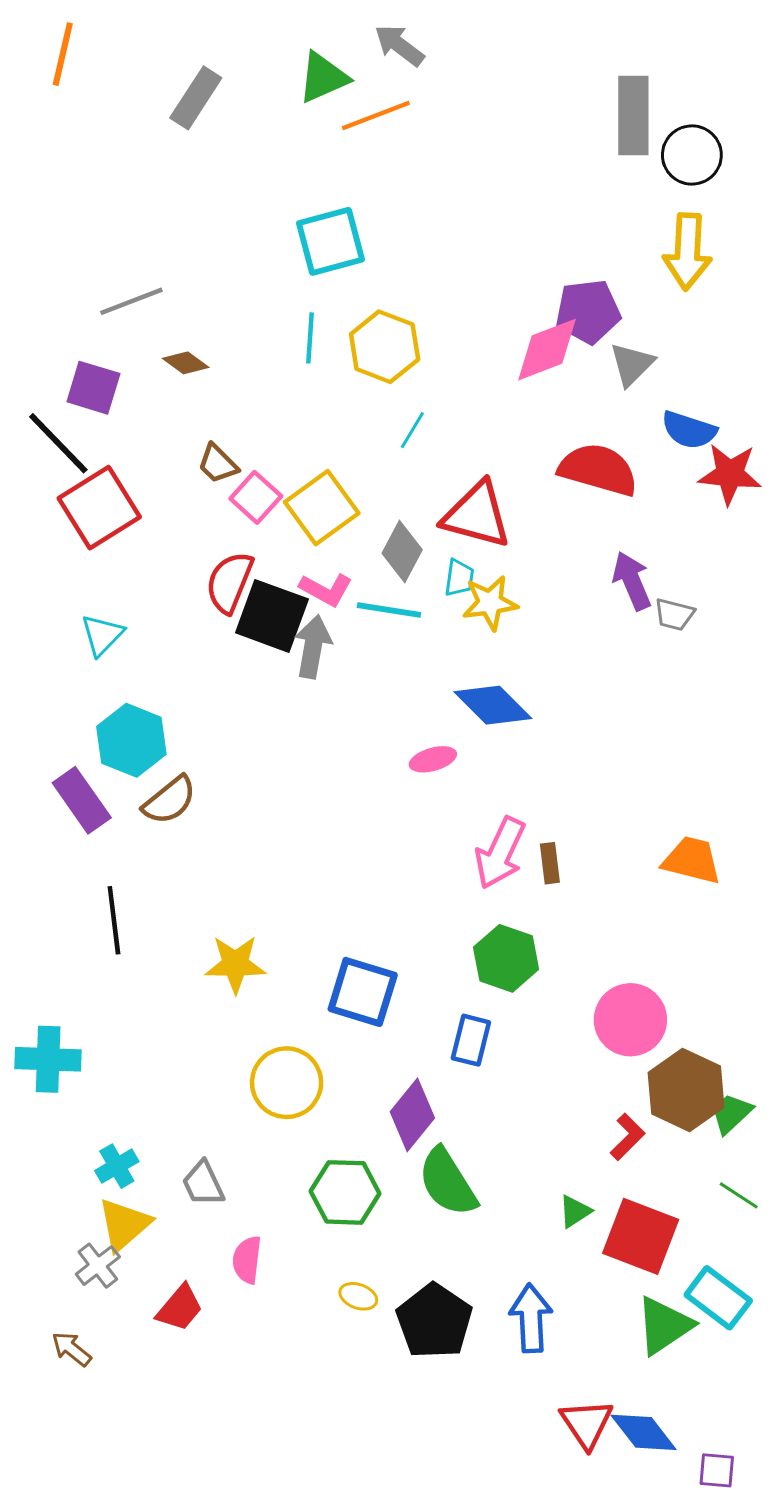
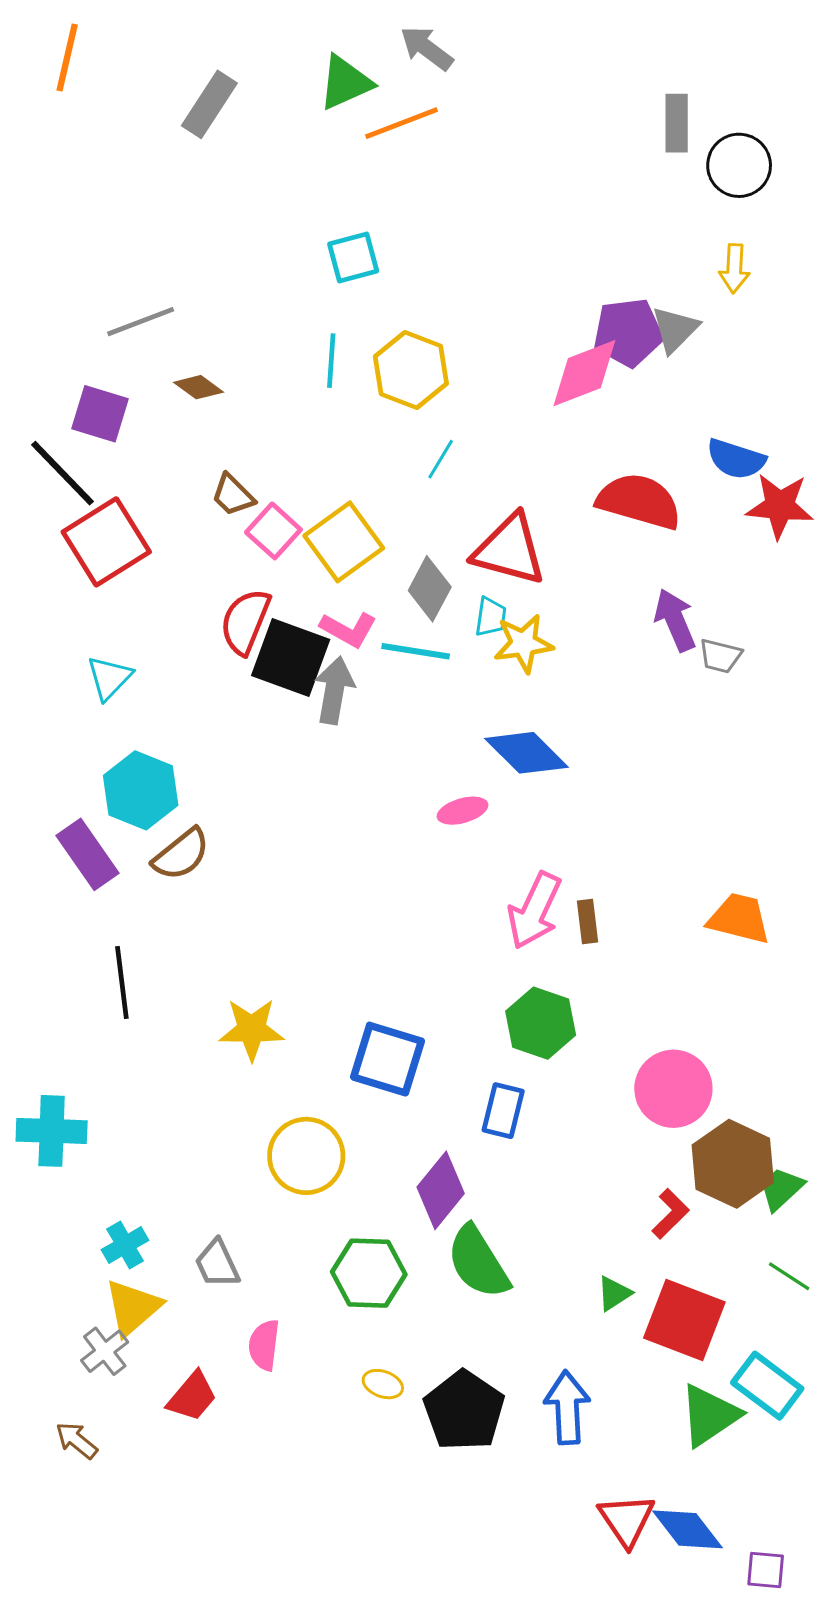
gray rectangle: (633, 115) -> (677, 123), size x0.7
cyan square: (330, 241) -> (353, 258), size x0.7
yellow arrow: (687, 252) -> (734, 268), size x0.6
gray triangle: (632, 364) -> (675, 329), moved

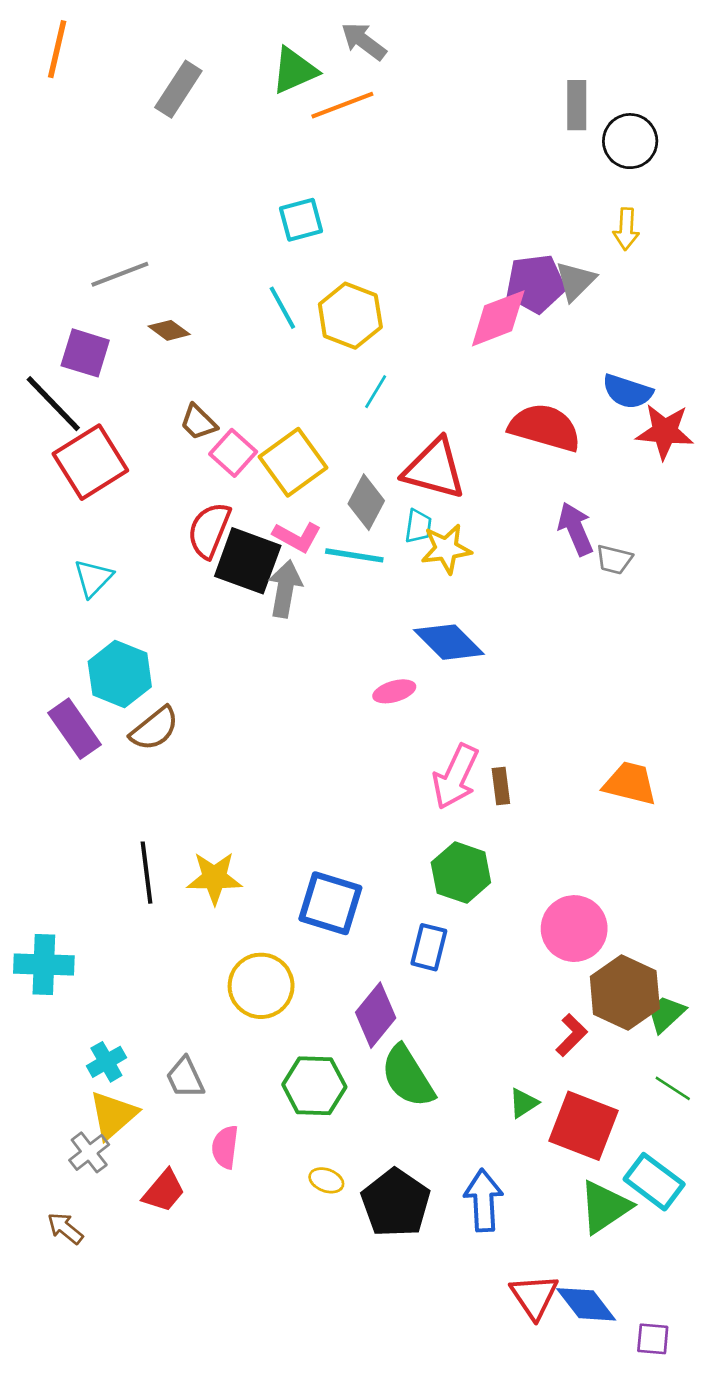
cyan line: (331, 361) -> (282, 308), turned -33
black line: (122, 982) -> (146, 873), moved

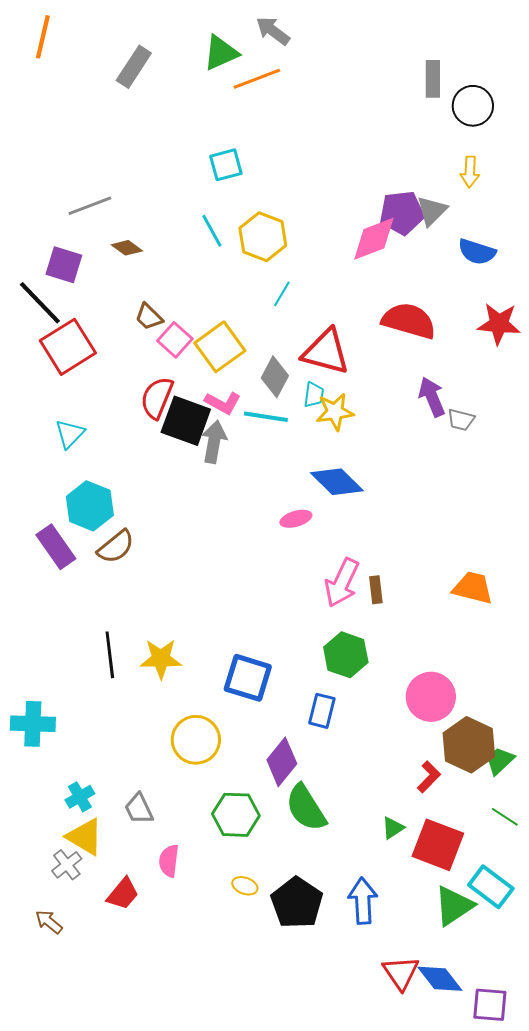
blue semicircle: (627, 392) -> (477, 252), moved
yellow triangle: (113, 1115) -> (85, 837), turned -48
purple square: (653, 1339) -> (490, 1005), size x1.4

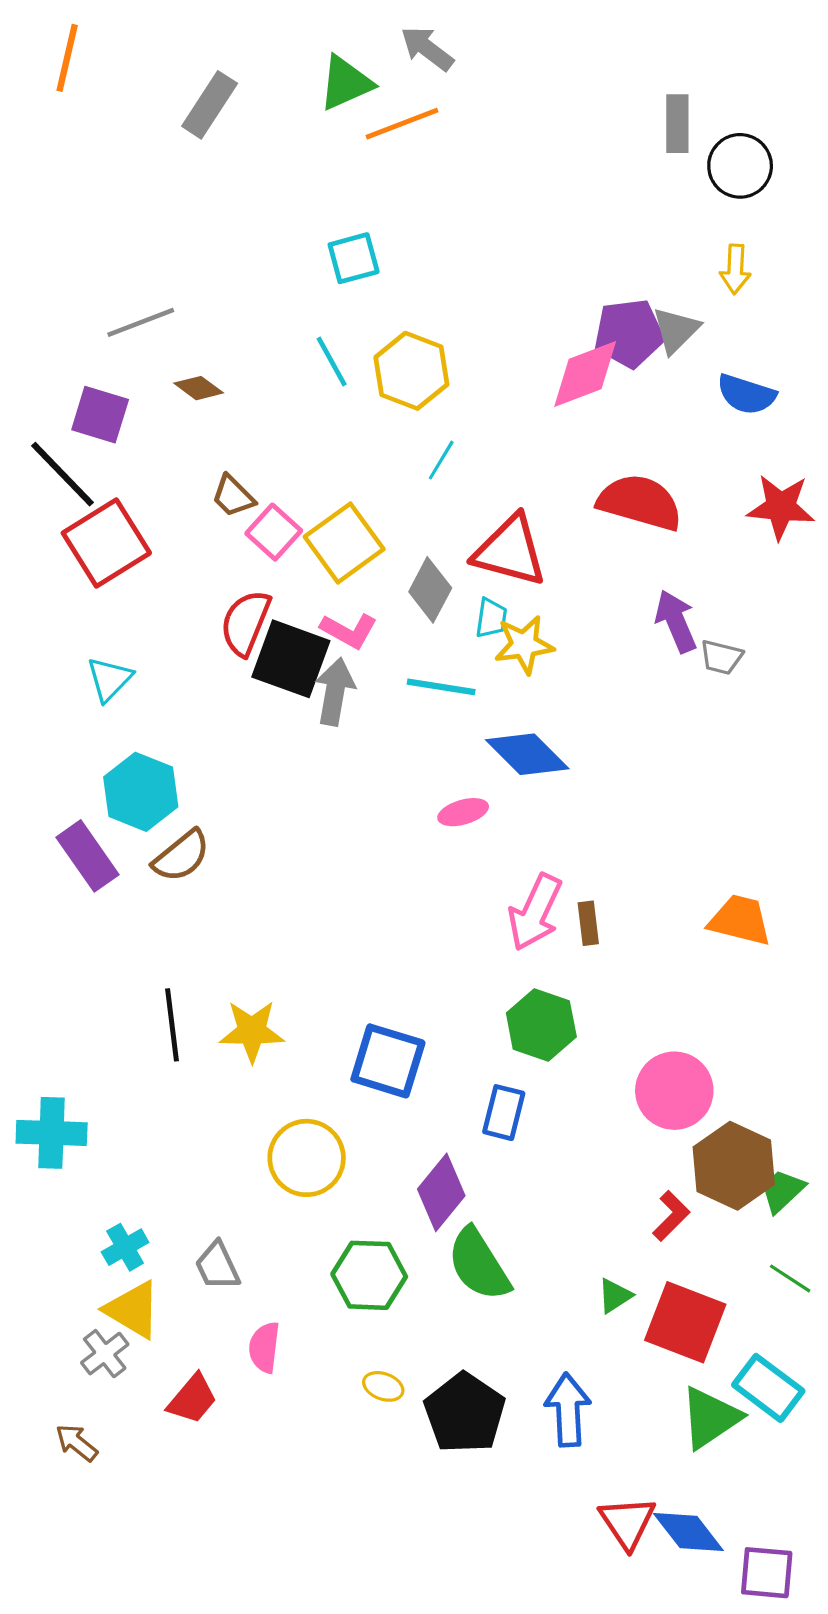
cyan line: (266, 417) -> (441, 687), moved

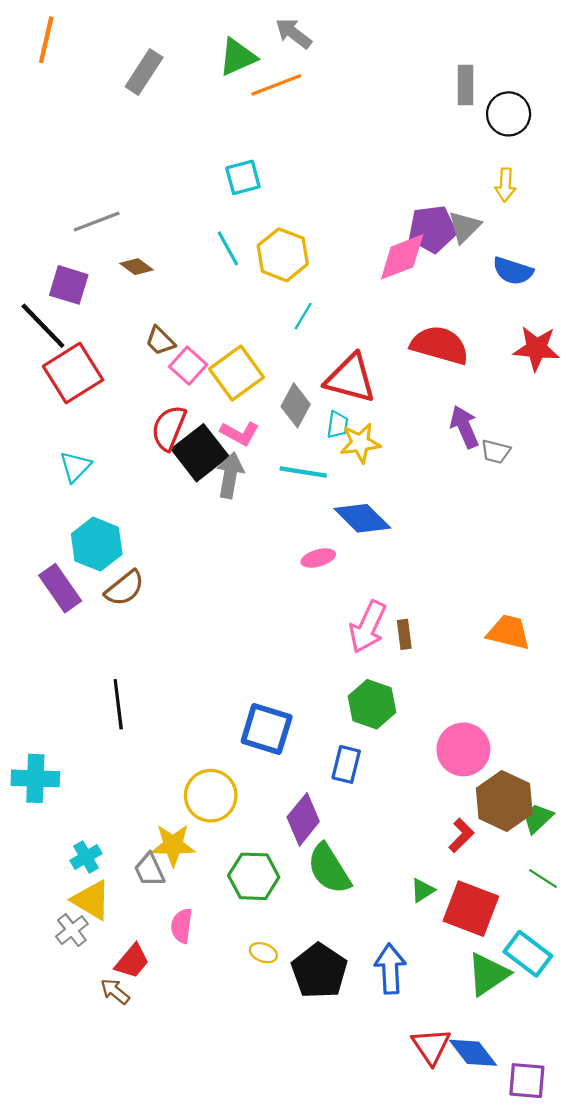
black square: (291, 659) -> (200, 453), turned 32
yellow star: (252, 1031) -> (173, 845), moved
brown arrow: (77, 1443) -> (115, 991), moved

